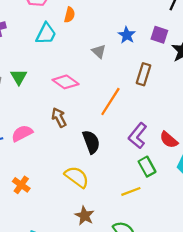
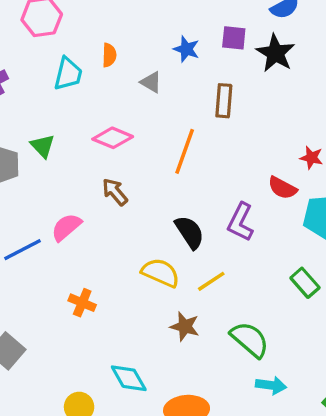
orange semicircle: (70, 15) -> (109, 55), moved
purple L-shape: (138, 136) -> (241, 222), moved
black semicircle: (91, 142) -> (190, 232), moved
green rectangle: (147, 167) -> (305, 283), moved
yellow line: (131, 191) -> (211, 281), moved

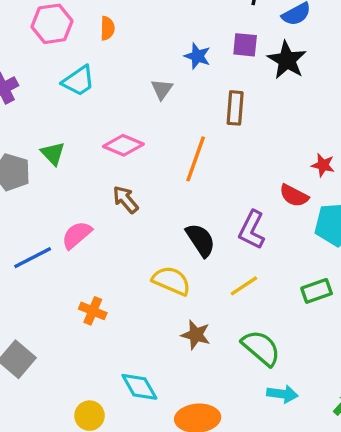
orange semicircle: (109, 55) -> (107, 28), moved
cyan trapezoid: (68, 74) -> (79, 81), turned 42
gray triangle: (151, 82) -> (162, 89), turned 35
yellow line: (211, 281) -> (244, 286), moved
green rectangle: (305, 283) -> (317, 291), turned -68

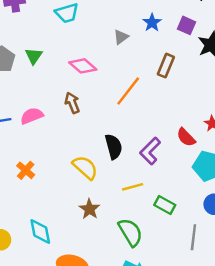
green rectangle: (317, 291) -> (165, 205), moved, turned 30

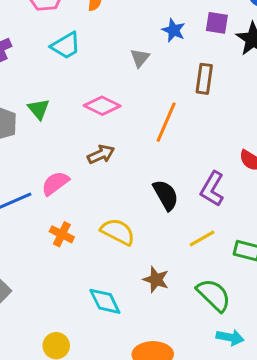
brown arrow: (72, 103) -> (101, 154), turned 102
yellow semicircle: (85, 167) -> (118, 232), moved
orange cross: (26, 170) -> (62, 234), moved
cyan diamond: (40, 232) -> (105, 301), moved

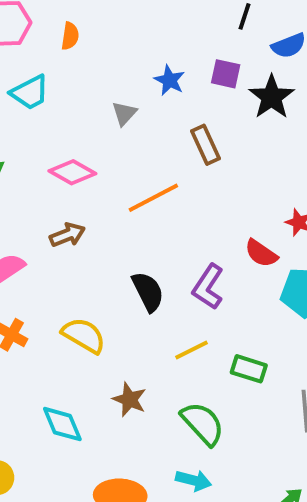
brown rectangle: (204, 79) -> (206, 145), turned -36
orange line: (166, 122) -> (153, 198), turned 36
cyan arrow: (230, 337) -> (194, 480), moved

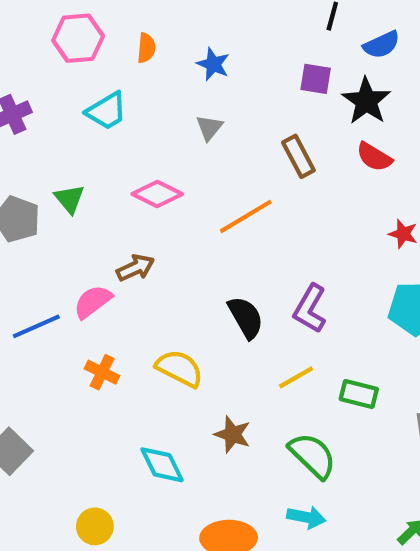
blue star: (169, 80) -> (213, 64), moved
brown arrow: (67, 235) -> (135, 268), moved
red semicircle: (261, 253) -> (374, 157), moved

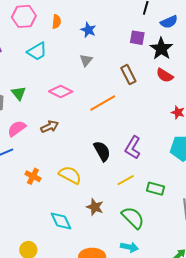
pink semicircle: (93, 302) -> (17, 129), moved

